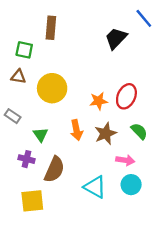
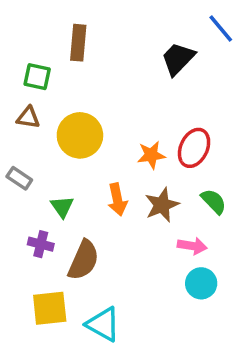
cyan triangle: (95, 187) -> (103, 324), moved

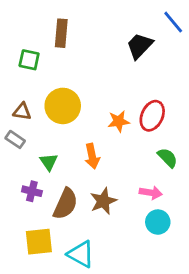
brown triangle: (28, 118) -> (22, 112), moved
brown star: (162, 205) -> (103, 201), moved

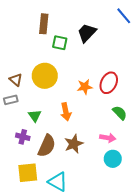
black trapezoid: (140, 46) -> (87, 33), moved
green square: (29, 60) -> (60, 43), moved
brown triangle: (22, 112) -> (16, 80), turned 32
gray rectangle: (15, 139) -> (11, 100), turned -48

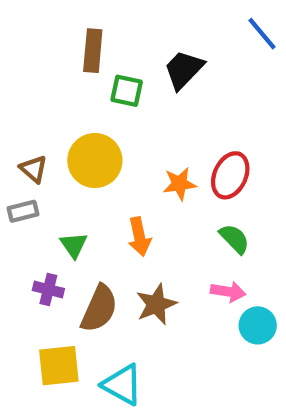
green semicircle: (120, 113) -> (234, 239), moved
cyan circle: (113, 159) -> (258, 325), moved

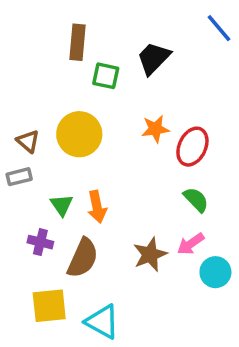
orange star: (179, 184) -> (155, 129), moved
orange arrow: (139, 237) -> (97, 207), moved
pink arrow: (228, 292) -> (191, 244), turned 136
brown star: (156, 304) -> (150, 254), moved

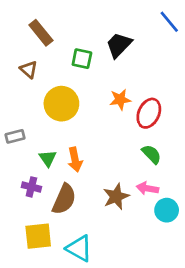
brown rectangle: (77, 42) -> (41, 33), moved, turned -44
brown triangle: (28, 141) -> (29, 70), moved
pink arrow: (191, 244) -> (147, 188), turned 45

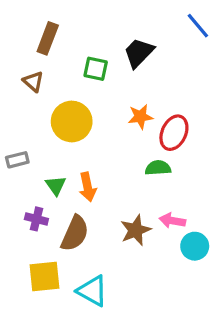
brown rectangle: (41, 33) -> (48, 38), turned 60
green semicircle: (152, 154) -> (158, 168), moved, turned -50

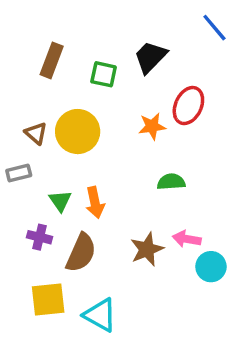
brown rectangle: (48, 38) -> (52, 60), moved
brown triangle: (33, 82) -> (36, 133), moved
red ellipse: (174, 133) -> (188, 106), moved

